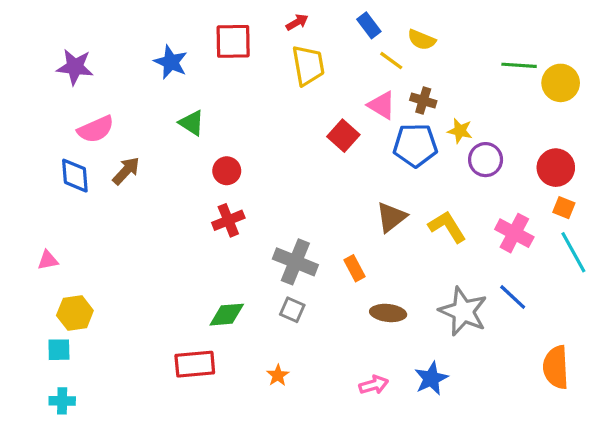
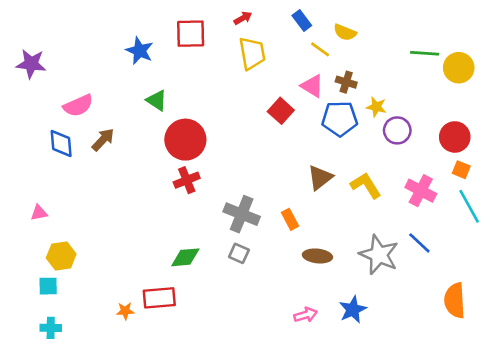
purple star: (75, 67) -> (31, 64), moved
red circle: (227, 171) -> (185, 140), size x1.8
orange star: (278, 375) -> (125, 311), moved, turned 30

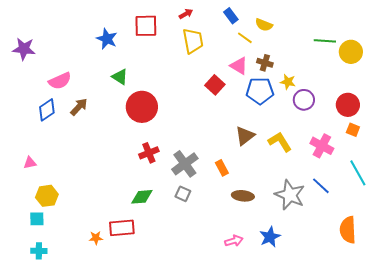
blue diamond: (61, 144) -> (47, 110), turned 60
red cross: (187, 180) -> (149, 153), moved
cyan line: (469, 206) -> (358, 173), moved
gray cross: (242, 214) -> (185, 164), turned 32

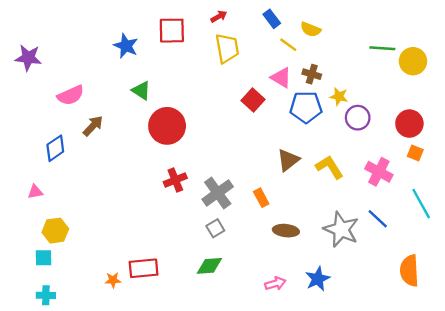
blue diamond: (47, 110) -> (55, 148), moved
gray square: (183, 194) -> (215, 228), turned 35
green diamond: (142, 197) -> (209, 266), moved

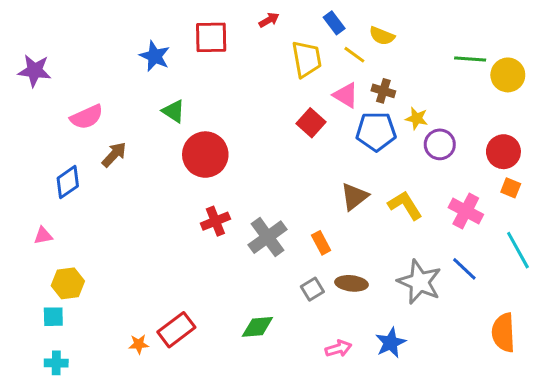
yellow trapezoid: (227, 48) -> (307, 59), moved
gray square: (215, 228) -> (312, 289), moved
red rectangle: (144, 268) -> (176, 330), turned -32

